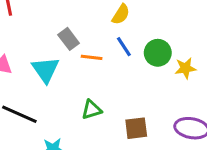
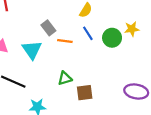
yellow star: (185, 68) -> (132, 29), moved
brown square: (136, 128) -> (85, 93), moved

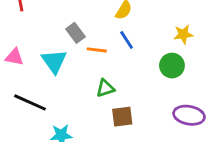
green circle: (112, 38) -> (172, 66), moved
green triangle: (65, 78) -> (105, 88), moved

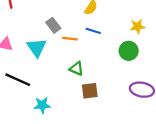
blue line: (127, 40) -> (93, 31), turned -40
green triangle: (105, 88) -> (77, 69), turned 40

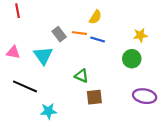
orange line: (70, 39) -> (79, 33), moved

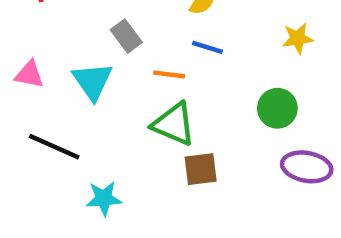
orange line: (79, 33) -> (169, 74), moved
green circle: (132, 59) -> (277, 108), moved
green triangle: (82, 76) -> (174, 124), size x1.5

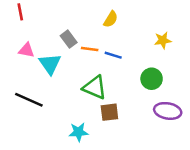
blue line: (207, 47) -> (113, 55), moved
pink triangle: (29, 74) -> (26, 50), moved
orange line: (169, 74) -> (90, 49), moved
cyan star: (104, 198) -> (78, 132), moved

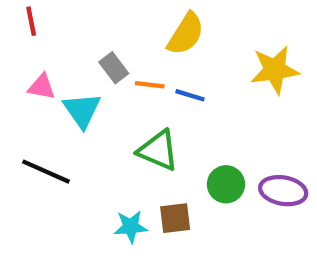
yellow semicircle: (111, 19) -> (186, 34), size x1.5
yellow star: (163, 40) -> (275, 70), size x1.6
green circle: (152, 79) -> (226, 184), moved
brown square: (109, 112) -> (175, 218), moved

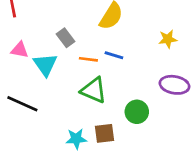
yellow star: (275, 70) -> (168, 39), size x0.6
orange line: (150, 85) -> (88, 59), moved
purple ellipse: (283, 191) -> (174, 85), moved

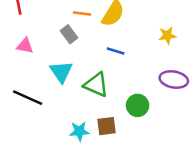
orange line: (88, 59) -> (82, 14), moved
cyan triangle: (45, 65) -> (61, 72), moved

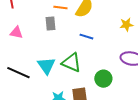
gray rectangle: (69, 34) -> (50, 24), turned 32
cyan triangle: (61, 72) -> (46, 66), moved

